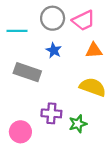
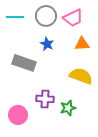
cyan line: (17, 31) -> (15, 17), moved

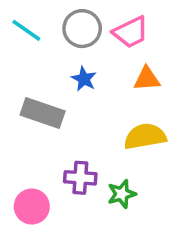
cyan line: (15, 17) -> (26, 30), turned 36
yellow semicircle: (81, 76) -> (145, 136), turned -30

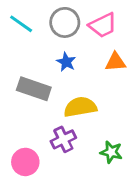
yellow semicircle: (145, 136) -> (80, 107), moved
purple cross: (80, 178) -> (63, 139), turned -30
green star: (122, 194) -> (111, 152), moved, turned 30

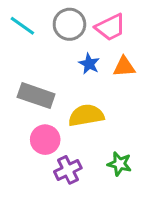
blue star: (66, 62) -> (89, 64), moved
purple cross: (63, 139) -> (68, 170), moved
pink circle: (25, 162) -> (45, 140), moved

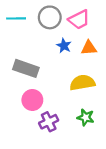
cyan line: (22, 26) -> (16, 18), turned -36
yellow semicircle: (86, 115) -> (82, 83), moved

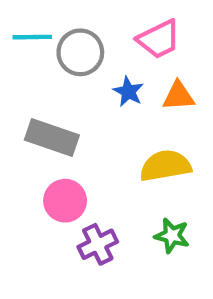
gray circle: (50, 17) -> (80, 52), moved

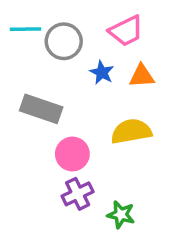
pink circle: (65, 201) -> (72, 154), moved
green star: (172, 236) -> (121, 215), moved

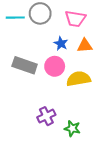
pink trapezoid: (126, 31) -> (75, 19), turned 35
gray circle: (64, 41) -> (40, 13), moved
pink circle: (72, 154) -> (55, 66), moved

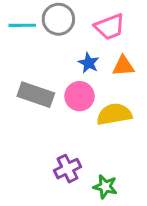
pink trapezoid: (75, 19) -> (110, 27), turned -30

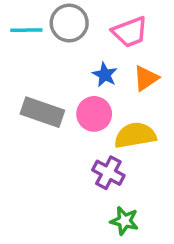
orange triangle: (123, 66) -> (146, 78), turned -30
purple cross: (67, 169) -> (108, 173), moved, turned -36

